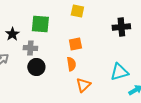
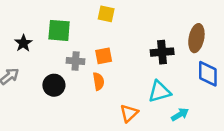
black cross: (121, 27) -> (162, 52), moved
gray cross: (30, 48) -> (76, 61), moved
orange triangle: (83, 85) -> (129, 113), moved

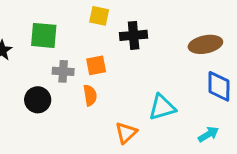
brown ellipse: (196, 38) -> (205, 44), turned 68
black cross: (162, 52) -> (134, 35), moved
cyan arrow: (180, 114) -> (208, 134), moved

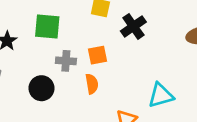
black cross: (134, 35) -> (133, 26), turned -30

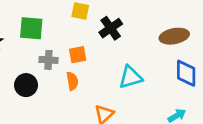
cyan triangle: (161, 95) -> (131, 77), moved

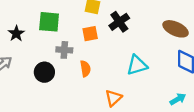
brown ellipse: (174, 36) -> (176, 29), turned 35
orange square: (78, 55) -> (90, 34), moved

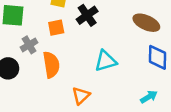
gray cross: (64, 50) -> (29, 45), turned -35
orange semicircle: (85, 69) -> (51, 65), size x1.5

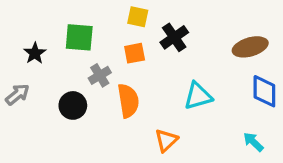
brown ellipse: (146, 23) -> (250, 47), turned -40
cyan arrow: (149, 97) -> (253, 142), turned -105

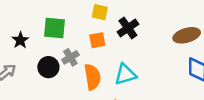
cyan triangle: (198, 96) -> (125, 74), moved
black circle: (73, 105) -> (48, 67), moved

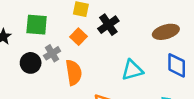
orange square: (97, 40) -> (78, 37), turned -35
cyan triangle: (125, 74) -> (132, 70), moved

